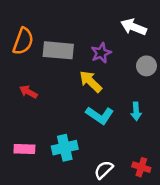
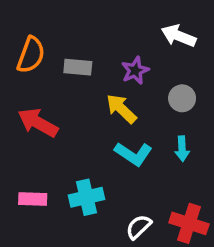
gray rectangle: (58, 50) -> (78, 67), size x0.7
gray circle: (146, 66) -> (182, 98), moved
red arrow: (28, 92) -> (38, 123), size x1.6
red cross: (141, 167) -> (189, 223), size x1.5

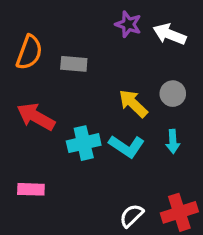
purple star: (135, 71) -> (128, 24), moved, turned -30
yellow arrow: (121, 109) -> (133, 103), moved
cyan cross: (87, 197) -> (84, 143), moved
red cross: (189, 223) -> (179, 212), turned -36

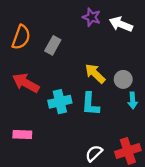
gray rectangle: (74, 64) -> (53, 45), turned -66
gray circle: (173, 94) -> (123, 79), moved
cyan arrow: (173, 141) -> (133, 101), moved
cyan L-shape: (127, 146) -> (90, 104), turned 60

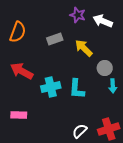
gray rectangle: (53, 45) -> (55, 39), moved, turned 42
yellow arrow: (95, 74) -> (84, 48), moved

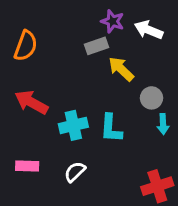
gray rectangle: (55, 39) -> (97, 46), moved
white semicircle: (80, 131) -> (75, 172), moved

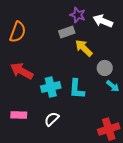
cyan arrow: (163, 124) -> (113, 86), turned -48

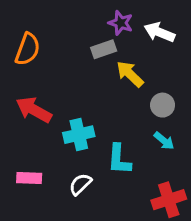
cyan arrow: (113, 86) -> (164, 141), moved
cyan L-shape: (77, 89) -> (119, 159), moved

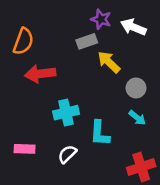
red arrow: (34, 110) -> (40, 74), moved, turned -36

